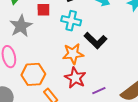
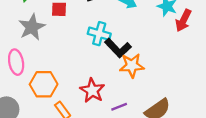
cyan cross: (71, 21) -> (99, 34), moved
orange star: (73, 54) -> (132, 66), moved

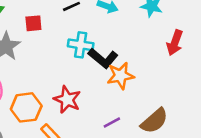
red arrow: (183, 21) -> (175, 43), moved
red star: (92, 90) -> (67, 100), moved

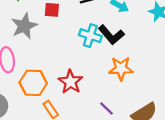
black L-shape: (103, 58) -> (111, 35), moved
purple line: (112, 122) -> (106, 108), turned 63

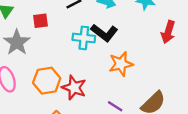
orange hexagon: (33, 83) -> (47, 81), moved

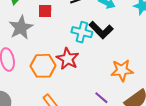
orange star: (121, 64) -> (122, 70), moved
red star: (74, 88) -> (68, 59), moved

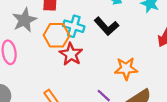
cyan cross: (82, 32) -> (74, 26), moved
orange hexagon: (43, 66) -> (57, 35), moved

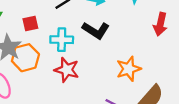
orange hexagon: (57, 35) -> (25, 58), moved

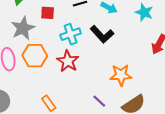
cyan cross: (62, 40) -> (71, 34), turned -36
orange hexagon: (25, 58) -> (35, 56), moved

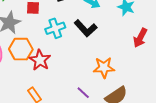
red star: (68, 61) -> (40, 60), moved

